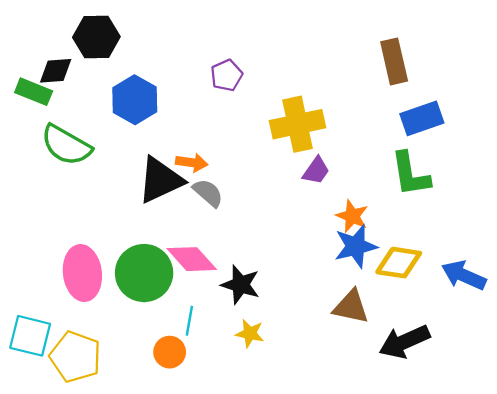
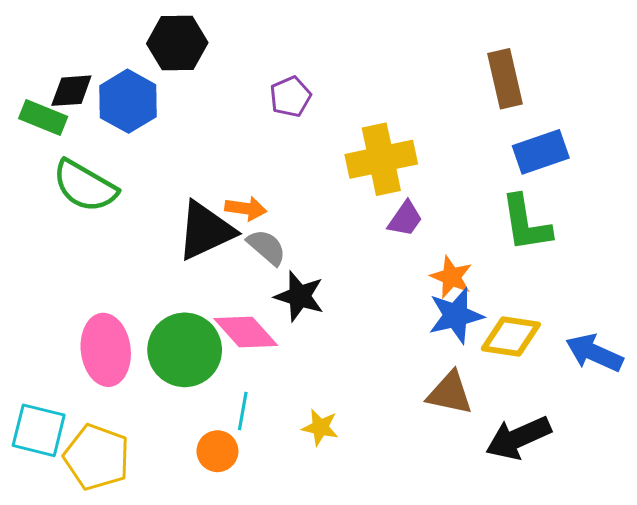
black hexagon: (96, 37) -> (177, 43), moved
blue hexagon: (135, 100) -> (128, 101), moved
black star: (241, 285) -> (299, 296), moved

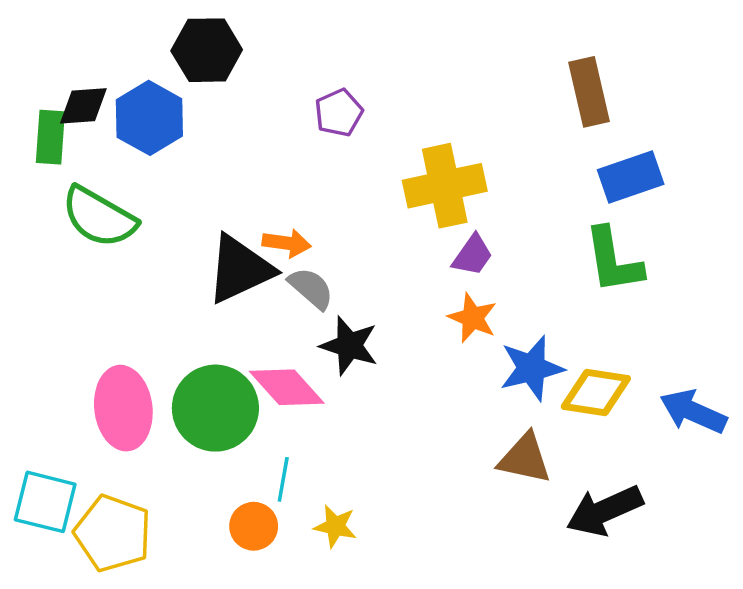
green rectangle: (43, 118) -> (50, 137), turned 72
orange star: (451, 277) -> (473, 318), moved
yellow star: (320, 427) -> (335, 526), moved

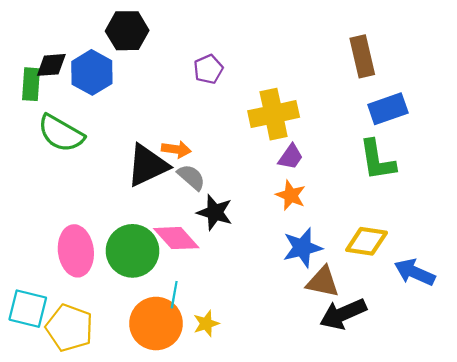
blue star: (532, 368) -> (302, 248), moved
blue arrow: (693, 412) -> (415, 272), moved
black arrow: (605, 511) -> (343, 314), moved
orange circle: (254, 526) -> (156, 324), size x1.8
yellow star: (335, 526) -> (206, 324), turned -30

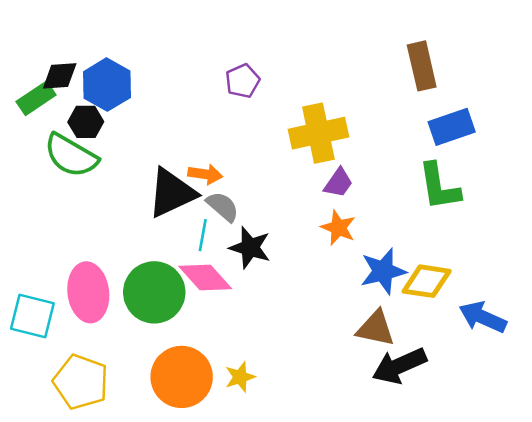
black hexagon: (127, 31) -> (86, 122), moved, size x0.7
green rectangle: (31, 84) -> (36, 98), turned 52
blue star: (302, 248) -> (383, 271), moved
cyan line: (174, 295) -> (203, 235), moved
cyan square: (28, 309) -> (32, 316), moved

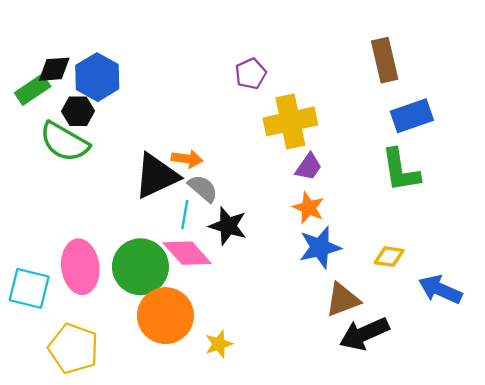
purple pentagon: (243, 81) -> (251, 74), moved
blue star: (383, 271) -> (320, 247), moved
yellow diamond: (427, 281) -> (389, 257), size x0.7
brown triangle: (376, 328) -> (343, 300), turned -33
orange circle: (182, 377) -> (165, 316), moved

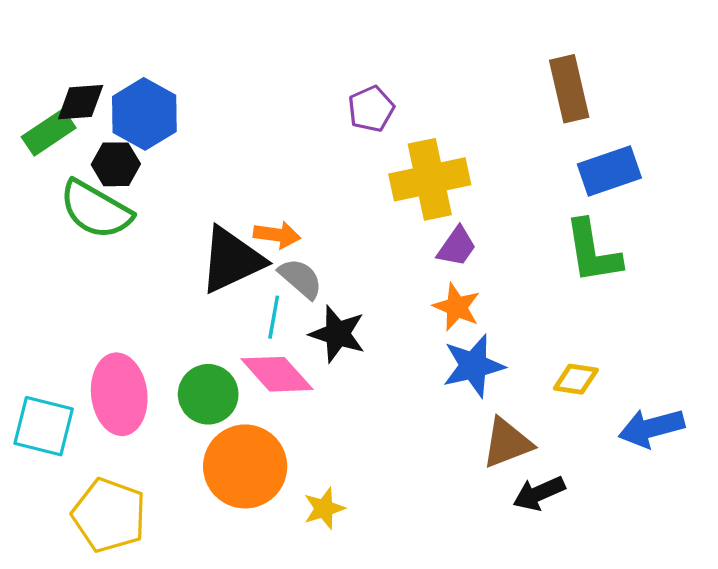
green circle: (140, 267) -> (208, 394), size x0.7
blue arrow: (440, 289) -> (651, 428), turned -39
black arrow: (364, 334) -> (539, 493), size x0.7

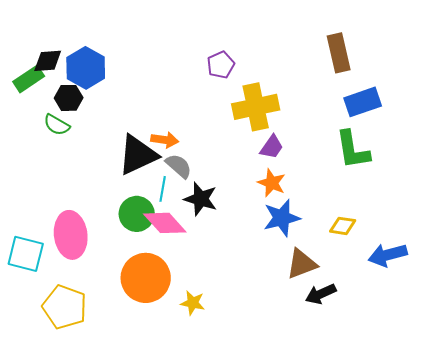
green semicircle: (96, 210) -> (57, 125), size x0.6
green circle: (208, 394) -> (137, 214), moved
yellow star: (324, 508) -> (193, 303), turned 30

